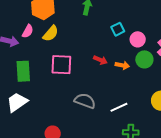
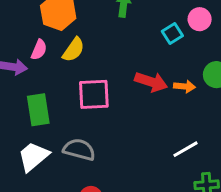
pink circle: (138, 39) -> (200, 19), moved
red arrow: (100, 60) -> (151, 82), size x1.5
gray semicircle: (85, 101) -> (79, 150), moved

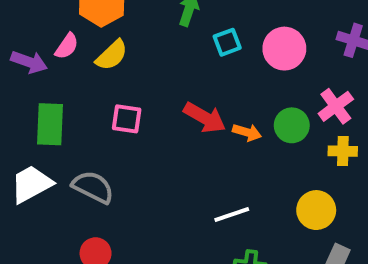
pink circle: (200, 19) -> (284, 49), size x1.4
cyan square: (172, 34) -> (227, 42), moved
pink square: (94, 94) -> (127, 119), size x0.7

